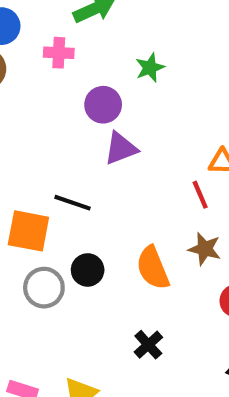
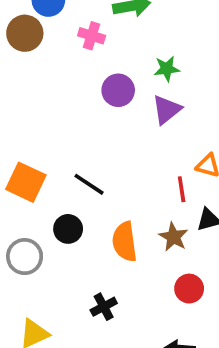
purple triangle: (121, 148) -> (167, 110), moved, turned -32
black line: (72, 203) -> (89, 184), moved
gray circle: (44, 288) -> (25, 257), moved

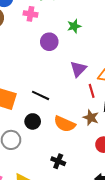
purple triangle: (167, 110) -> (78, 69), moved
orange semicircle: (125, 242) -> (65, 124), turned -50
black cross: (104, 307) -> (58, 161), turned -32

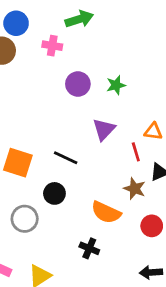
green star: (74, 26) -> (116, 85), moved
purple triangle: (78, 69) -> (104, 129), moved
orange semicircle: (65, 124) -> (106, 212), moved

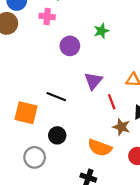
green star: (116, 85) -> (101, 31), moved
red line: (136, 152) -> (112, 102), moved
black line: (66, 158) -> (56, 97), moved

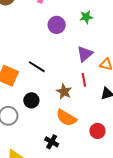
purple triangle: (93, 81) -> (85, 54), moved
brown star: (121, 127) -> (64, 92), moved

